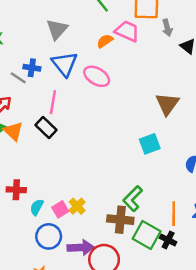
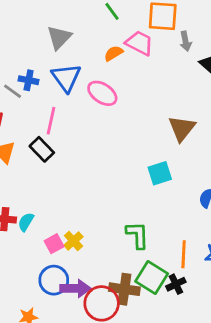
green L-shape: (133, 199) -> (137, 235), turned 130
cyan semicircle: (37, 207) -> (26, 222), moved
brown cross: (120, 220) -> (124, 289), moved
blue circle: (49, 236) -> (54, 280), moved
black cross: (168, 240) -> (176, 284), turned 35

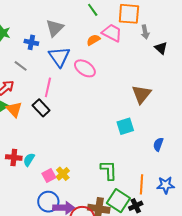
blue cross: (29, 80) -> (31, 42), moved

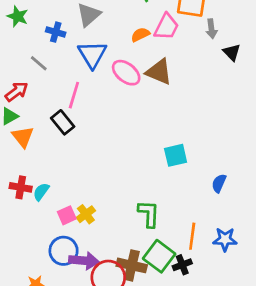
pink trapezoid: (112, 33) -> (166, 27), turned 85
brown triangle: (141, 94) -> (159, 72), moved, turned -50
orange triangle: (14, 109) -> (23, 137), moved

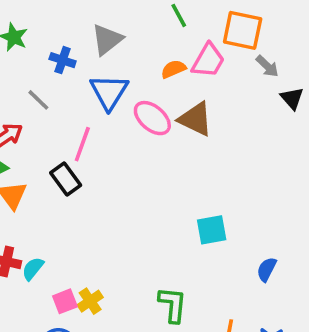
gray arrow: (212, 29) -> (267, 66), turned -42

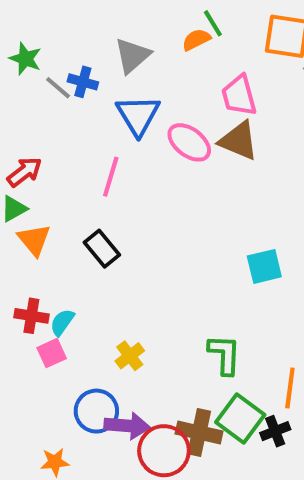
pink trapezoid: (208, 61) -> (239, 96), moved, turned 138
orange semicircle: (173, 69) -> (196, 40), moved
gray line: (38, 100) -> (58, 88), moved
black rectangle: (66, 179) -> (102, 249), moved
pink square: (65, 301) -> (52, 353), moved

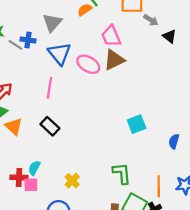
brown triangle: (239, 141) -> (114, 60), turned -40
red cross: (31, 316) -> (19, 177), moved
pink square: (52, 353) -> (31, 185), turned 32

